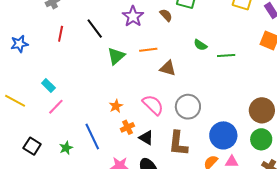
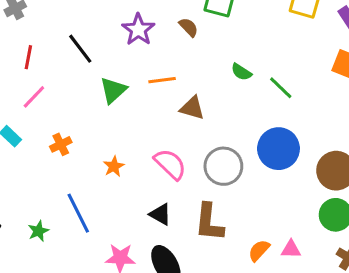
green line: (226, 56) -> (281, 88), turned 48
pink line: (56, 107) -> (34, 97), moved
orange cross: (127, 127) -> (61, 144), moved
blue circle: (223, 135) -> (278, 149), moved

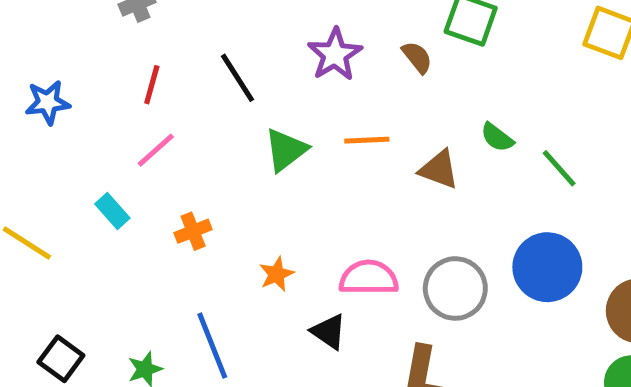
brown triangle: (192, 108) -> (439, 169), moved
pink semicircle: (170, 164) -> (369, 278), turned -48
black triangle: (160, 214) -> (329, 332), moved

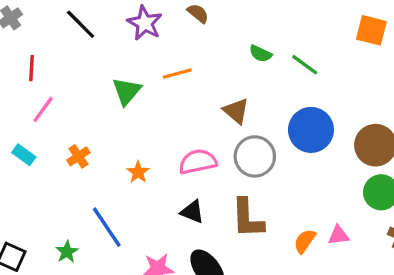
black line: (238, 78) -> (81, 24), moved
brown triangle: (439, 169) -> (236, 111), moved, turned 32
black triangle: (329, 332) -> (192, 212), moved

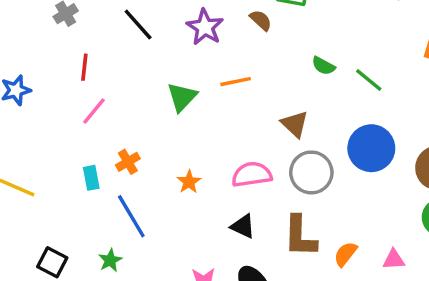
cyan rectangle: (24, 155) -> (91, 178), moved, turned 40
blue line: (107, 227) -> (131, 216), moved
orange semicircle: (305, 241) -> (346, 254), moved

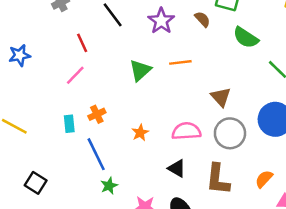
green semicircle: (323, 66) -> (246, 38), moved, size x1.5
red line: (84, 67) -> (82, 43), moved, turned -36
orange semicircle: (346, 254) -> (264, 179), moved
green star: (110, 260) -> (109, 186), moved

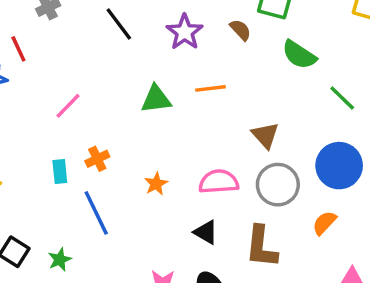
red line: (82, 43) -> (18, 49), moved
green triangle: (140, 70) -> (156, 99), turned 35
orange semicircle: (264, 179) -> (324, 223), moved
green star: (109, 186) -> (60, 260), moved

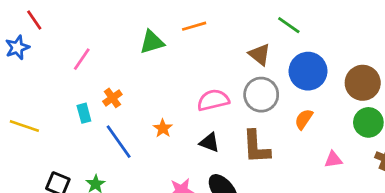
green line: (342, 98) -> (289, 25), moved
brown triangle: (265, 135) -> (260, 54), moved
orange star: (156, 184) -> (163, 128), moved

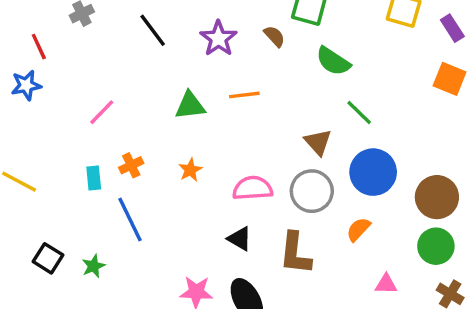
red line: (34, 20) -> (39, 47), moved
orange star: (163, 128) -> (190, 170), moved

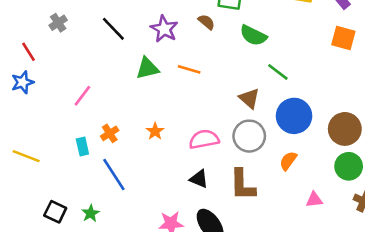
orange line: (244, 95) -> (189, 69), turned 30
green triangle: (190, 106) -> (147, 68), moved

